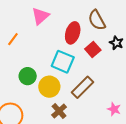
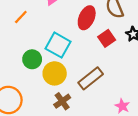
cyan square: (63, 62) -> (58, 45), moved

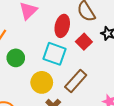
cyan square: (58, 45) -> (55, 54), moved
green circle: (32, 59) -> (16, 58), moved

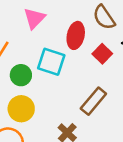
cyan square: (55, 54) -> (51, 62), moved
yellow circle: (42, 82) -> (21, 109), moved

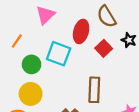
brown rectangle: (93, 101) -> (94, 90), turned -40

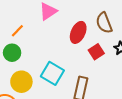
cyan square: (59, 54) -> (52, 73), moved
green circle: (32, 64) -> (12, 53), moved

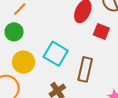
red square: (96, 52) -> (101, 32), turned -35

